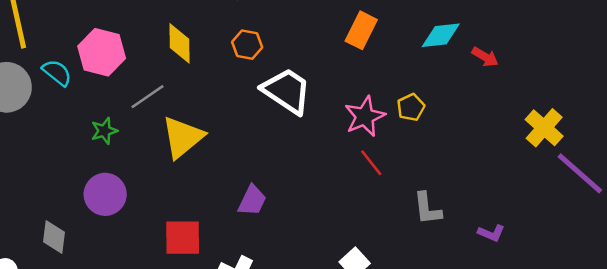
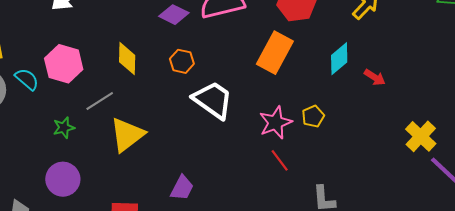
orange rectangle: (361, 30) -> (275, 53), size x1.4
cyan diamond: (441, 35) -> (339, 59), turned -36

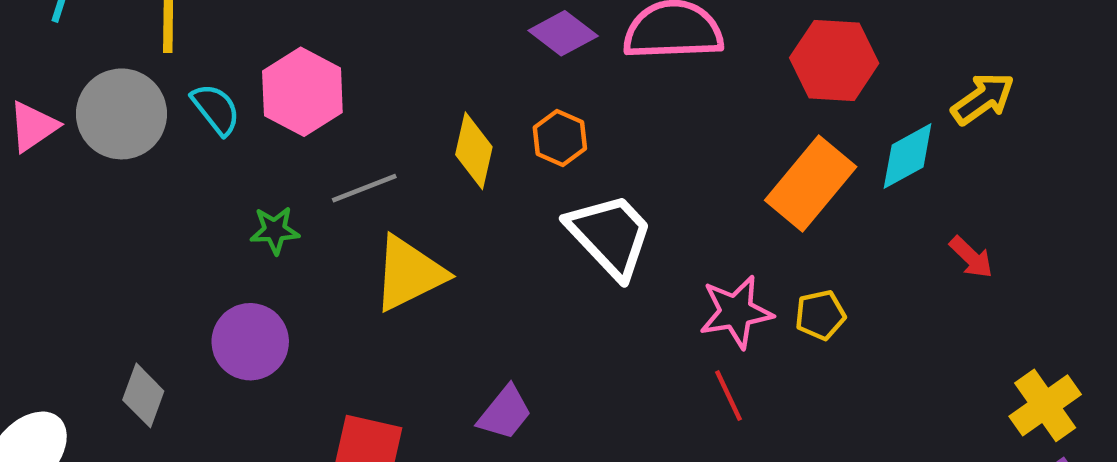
orange rectangle: (275, 53) -> (811, 183), moved
yellow diamond: (127, 59) -> (474, 151), moved
cyan diamond: (339, 59) -> (908, 156), moved

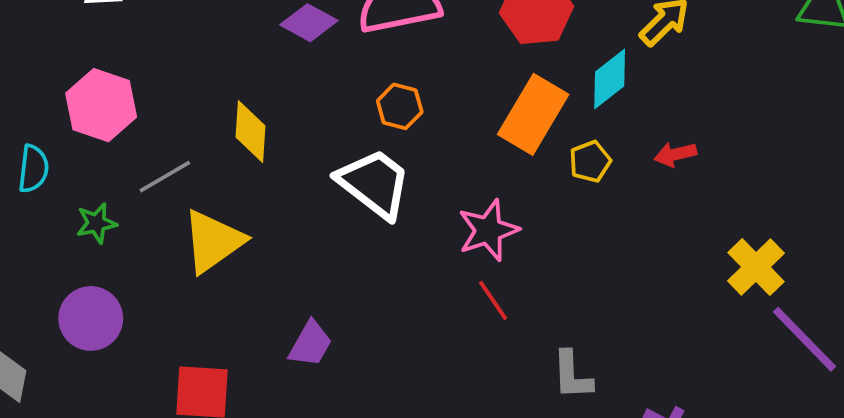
cyan semicircle: (216, 109) -> (33, 169), moved, turned 54
orange hexagon: (560, 138) -> (400, 106), moved
red arrow: (971, 257) -> (675, 154), turned 132
yellow pentagon: (820, 315) -> (590, 162), moved

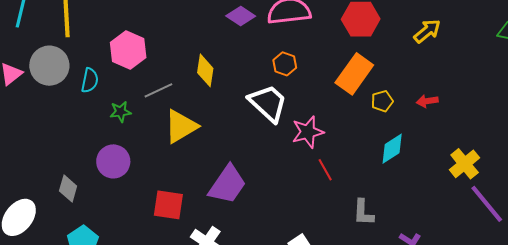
cyan diamond: (610, 79) -> (392, 149), moved
pink star: (488, 230) -> (308, 132), moved
purple trapezoid: (310, 344) -> (227, 184), size x1.6

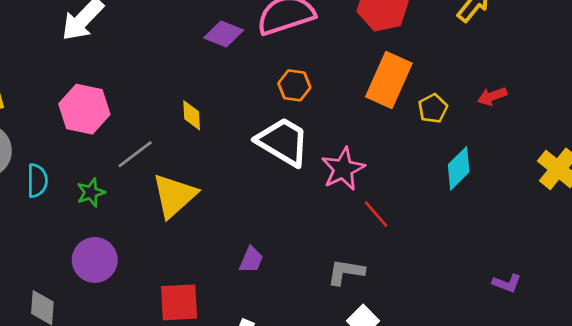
yellow diamond: (205, 70) -> (192, 115), size x0.7
cyan semicircle: (90, 80) -> (37, 181), moved
purple trapezoid: (227, 184) -> (251, 260), size x0.5
gray L-shape: (363, 212) -> (346, 272), moved, turned 108

